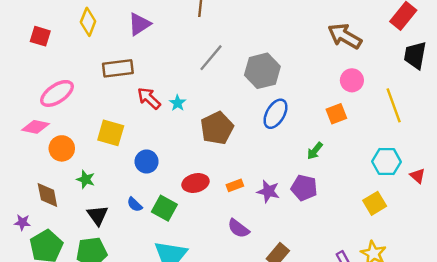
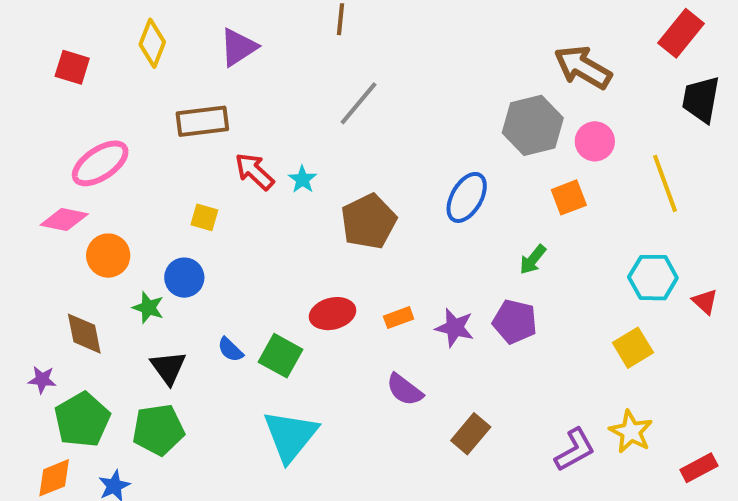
gray hexagon: (262, 71) -> (533, 125), moved
yellow square: (111, 133) -> (204, 217), moved, size x0.6
blue circle: (147, 162) -> (184, 278), moved

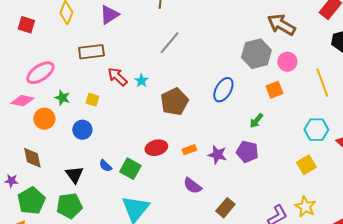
green star: (148, 308) -> (62, 98), moved

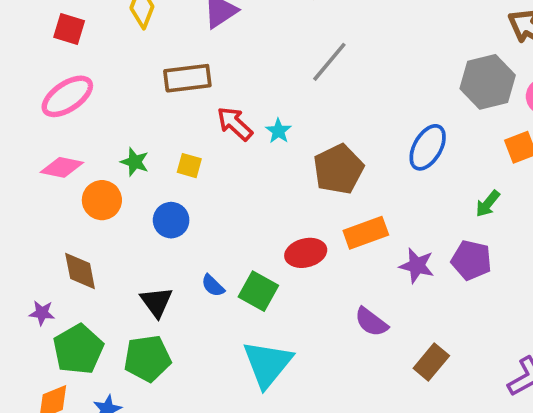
pink ellipse: (40, 73) -> (67, 96), moved
orange rectangle: (189, 150) -> (366, 233), moved, size x1.6

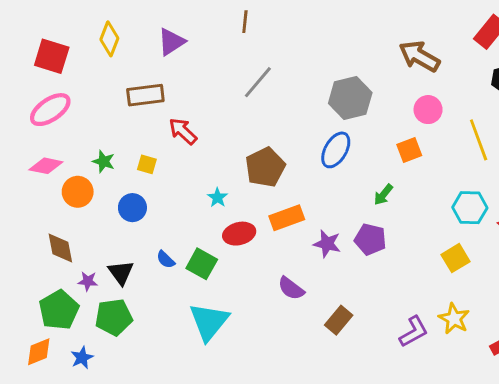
red square: (69, 29) -> (52, 56), size x1.4
gray hexagon: (488, 82) -> (350, 98), moved
cyan star: (278, 131) -> (218, 198), moved
purple star: (42, 313) -> (88, 281), moved

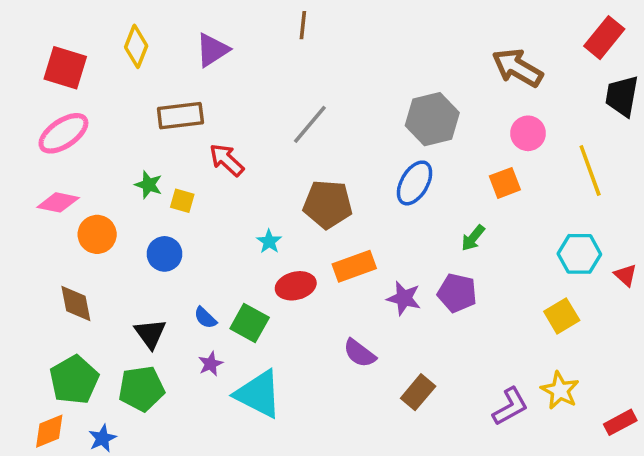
gray line: (258, 82) -> (310, 124), moved
green star: (104, 161) -> (149, 185), moved
brown pentagon: (265, 167) -> (328, 204), turned 30
purple star: (88, 281) -> (211, 364), moved, turned -30
cyan triangle: (209, 322) -> (258, 394), turned -42

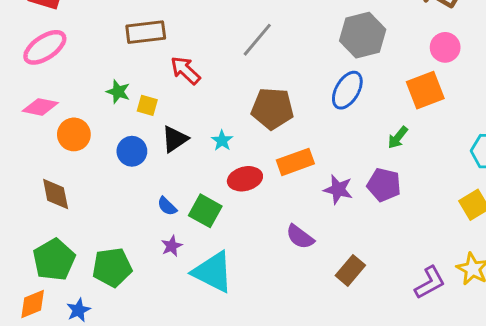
orange square: (505, 183) -> (425, 90), size x1.4
black triangle: (150, 334) -> (175, 139), moved, turned 32

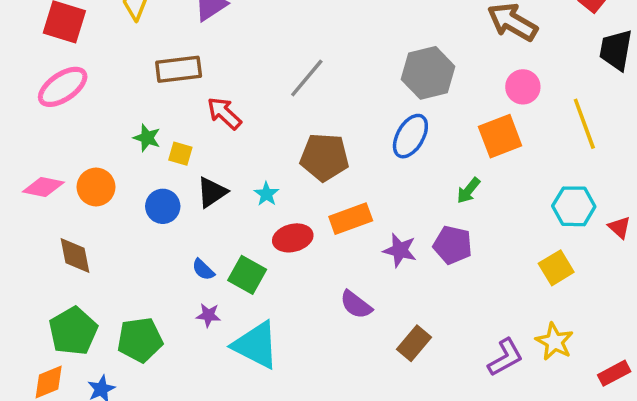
pink diamond: (40, 107) -> (43, 187), moved
purple star: (172, 246) -> (208, 315), turned 30

